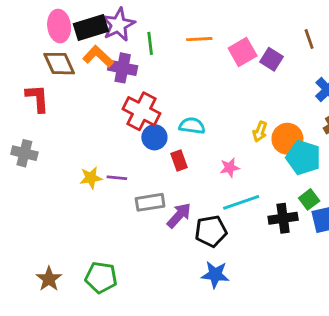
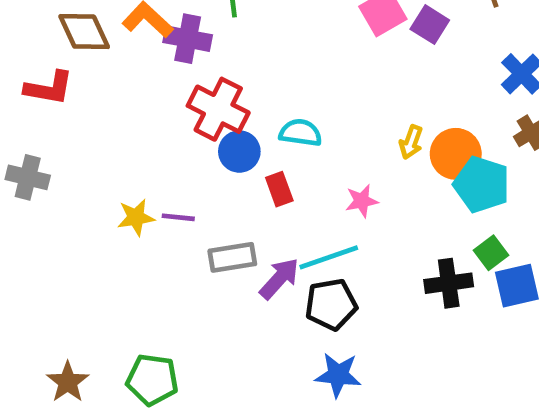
red L-shape: (37, 98) -> (49, 88), turned 104
cyan line: (241, 202) -> (329, 257), moved

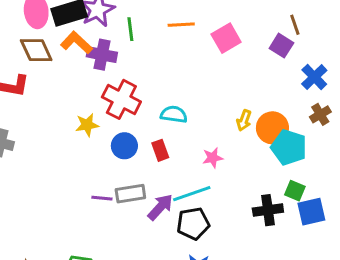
purple square: (430, 25) -> (281, 46), moved
blue circle: (239, 152) -> (124, 146), moved
yellow star: (136, 217) -> (87, 125), moved
purple line: (178, 217) -> (102, 198), moved
green square: (491, 253) -> (295, 191), turned -30

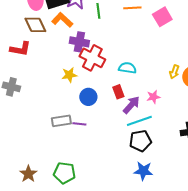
purple cross: (102, 55) -> (79, 42), moved
blue circle: (124, 146) -> (88, 97), moved
gray rectangle: (130, 194) -> (61, 121), moved
purple arrow: (160, 207) -> (131, 105), moved

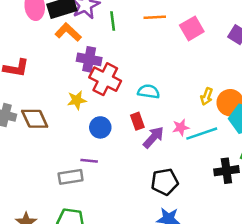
brown diamond: (35, 25) -> (35, 119), moved
gray rectangle: (61, 121) -> (71, 177), moved
cyan line: (139, 121) -> (202, 134), moved

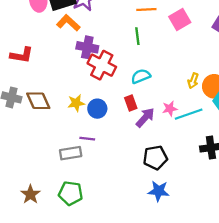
green line: (113, 21) -> (137, 36), moved
cyan semicircle: (149, 92) -> (141, 76), turned -30
yellow star: (77, 100) -> (76, 103), moved

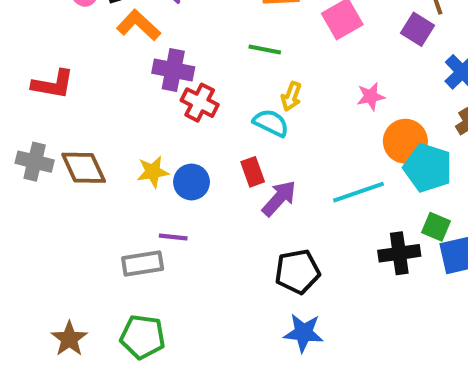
green line: (137, 36) -> (265, 50), turned -72
red cross: (102, 65) -> (200, 103), size x0.7
cyan semicircle: (141, 76) -> (271, 123), turned 48
yellow arrow: (193, 81) -> (291, 96), moved
pink star: (170, 109) -> (371, 96), moved

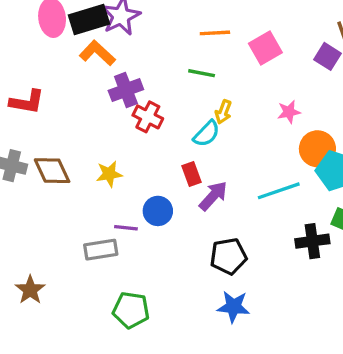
purple cross: (173, 70) -> (126, 90), turned -32
cyan semicircle: (271, 123) -> (207, 134), turned 108
blue circle: (191, 182) -> (158, 211), moved
green pentagon: (143, 337) -> (131, 310), moved
brown star: (69, 339) -> (30, 290), moved

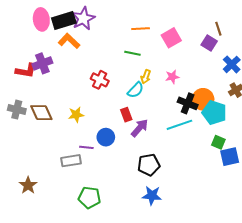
purple cross: (126, 90) -> (42, 63), moved
pink star: (289, 112) -> (172, 77), moved
black cross: (312, 241) -> (188, 103), moved, turned 30

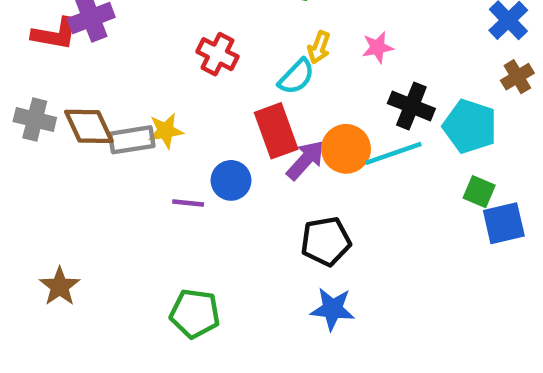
orange circle: (203, 99) -> (346, 149), moved
red rectangle: (126, 115) -> (276, 131), size x1.6
gray rectangle: (71, 161) -> (132, 140), moved

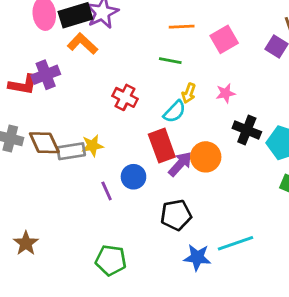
cyan line: (393, 153) -> (235, 243), moved
purple line: (188, 203) -> (107, 191), turned 60
black pentagon: (326, 241) -> (176, 215), moved

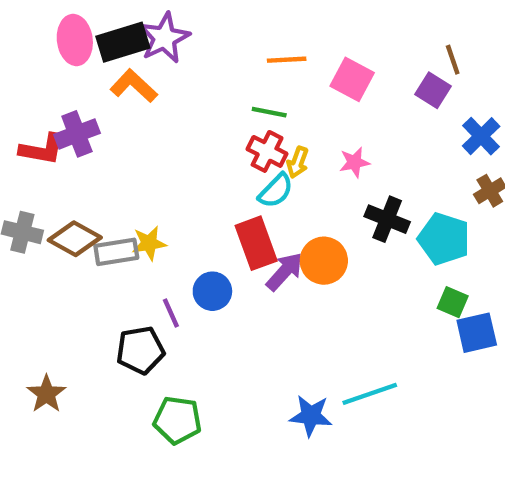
pink square: (224, 39) -> (352, 79), turned -32
red cross: (125, 97) -> (267, 151), moved
brown diamond: (44, 143) -> (75, 239), turned -36
black pentagon: (176, 215) -> (140, 350), moved

